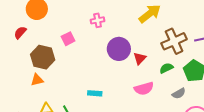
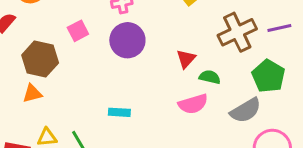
purple circle: (119, 49) -> (127, 40), moved
green semicircle: (166, 68) -> (210, 77), moved, turned 40
gray semicircle: (179, 93) -> (246, 110), size x1.5

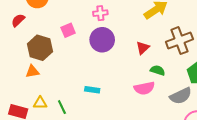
red triangle: (186, 59) -> (143, 48), moved

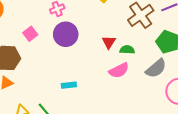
red triangle: (143, 48) -> (109, 42), moved

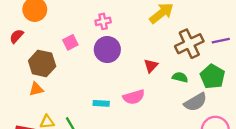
green semicircle: (127, 50) -> (180, 77), moved
pink semicircle: (119, 70) -> (134, 97), moved

